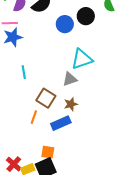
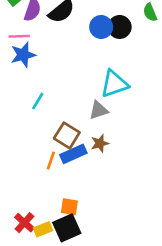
blue circle: (65, 24) -> (101, 27), moved
cyan line: (24, 72) -> (38, 101), turned 40
blue rectangle: (61, 123) -> (73, 154), moved

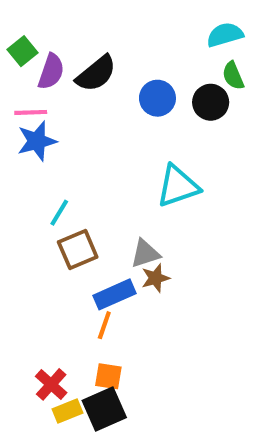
black circle: (120, 27) -> (211, 102), moved
gray triangle: (99, 110) -> (145, 254), moved
brown square: (67, 135) -> (78, 249), moved, turned 35
orange line: (51, 160) -> (104, 325), moved
red cross: (24, 223) -> (51, 384), moved

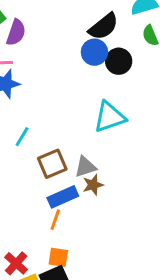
black semicircle: (96, 74) -> (104, 26), moved
black circle: (211, 102) -> (119, 61), moved
brown square: (78, 249) -> (52, 164), moved

